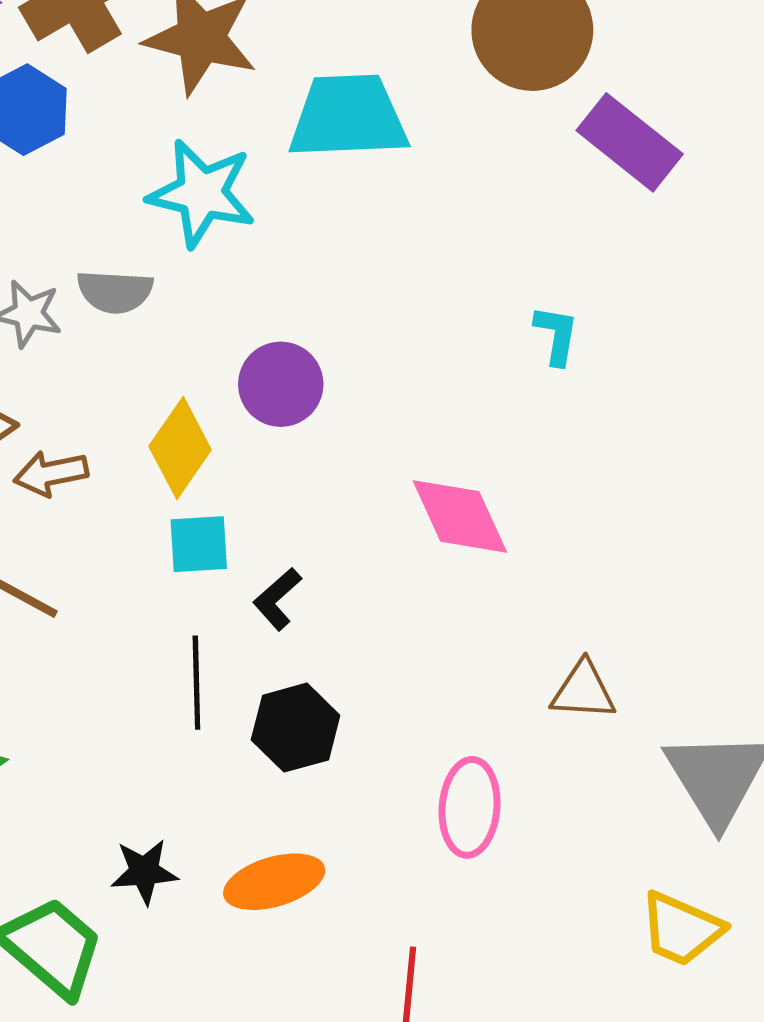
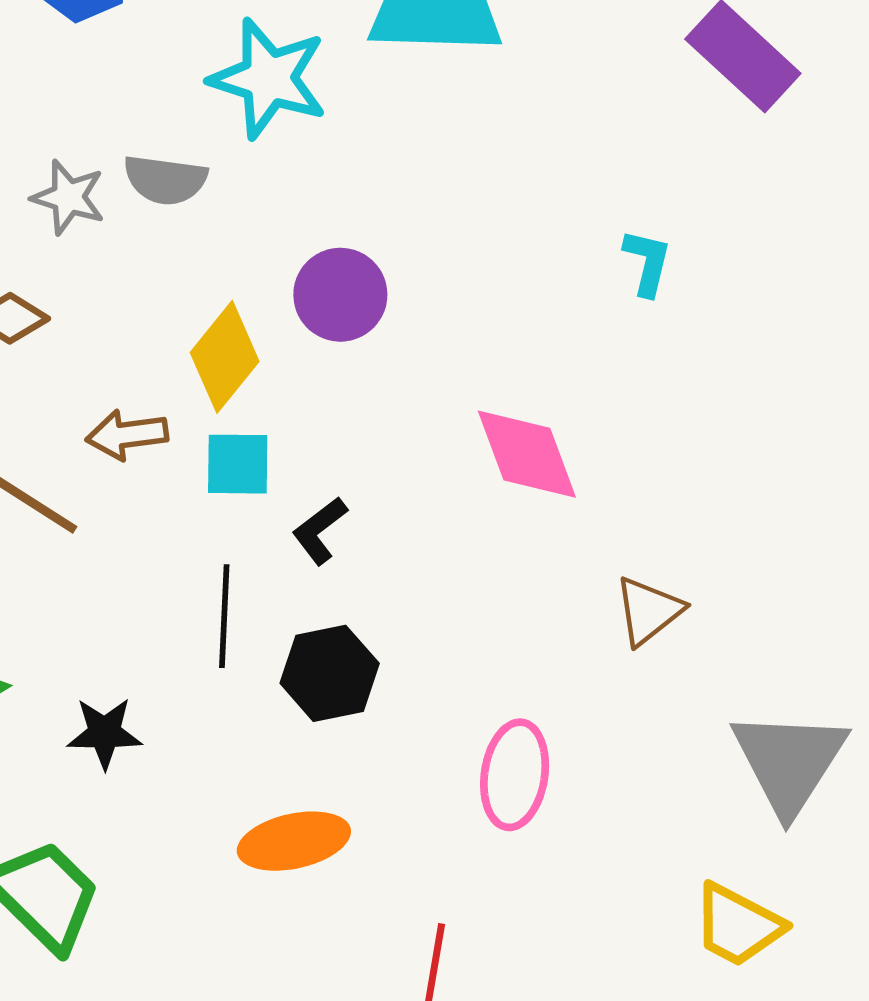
brown arrow: (51, 473) -> (127, 435), moved
brown triangle: (583, 691) -> (649, 611), moved, turned -46
black star: (144, 872) -> (104, 733), moved

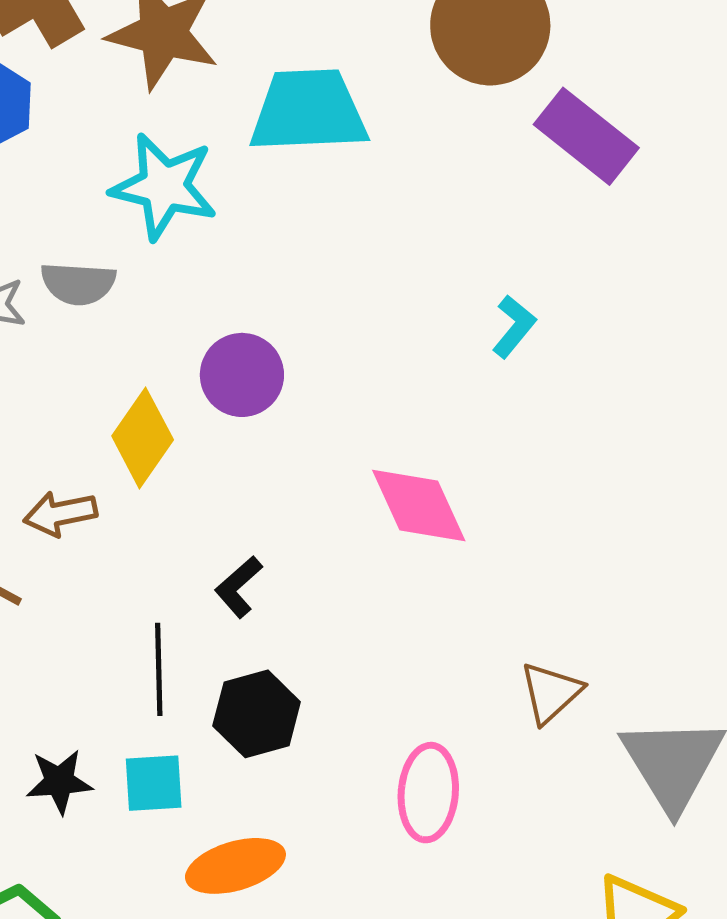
cyan L-shape: (647, 262) -> (514, 326), turned 30
cyan square: (238, 464) -> (154, 783), moved
brown triangle: (649, 611) -> (551, 693), moved

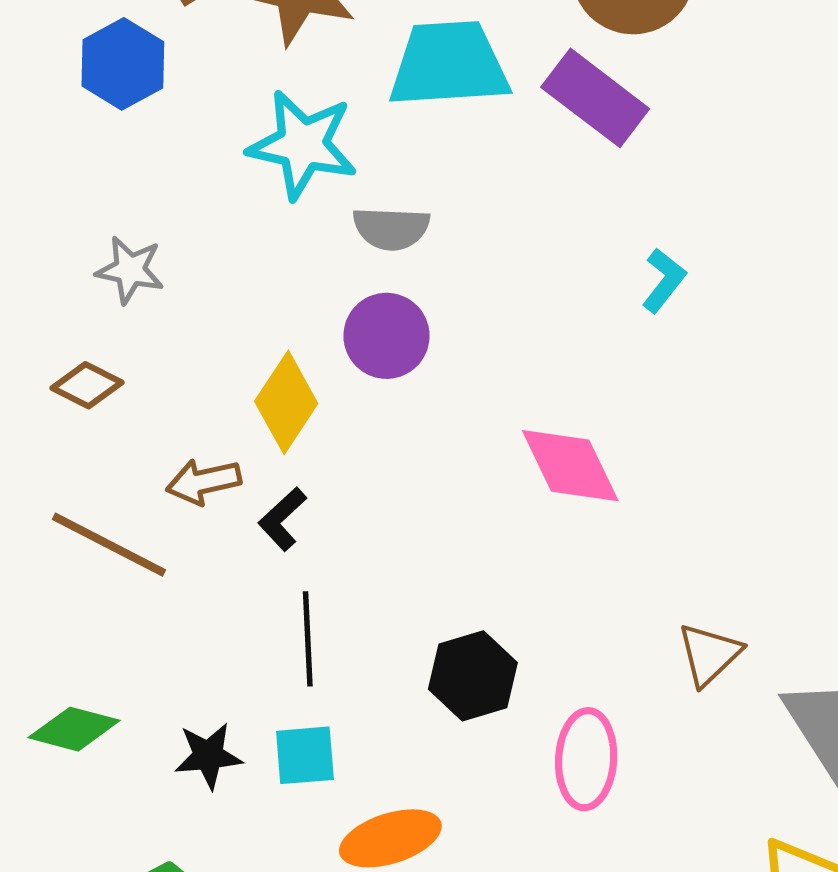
purple rectangle: (586, 136) -> (595, 98), moved
gray semicircle: (78, 283) -> (391, 228), moved
black L-shape: (239, 587) -> (282, 519), moved
black hexagon: (257, 714) -> (473, 676), moved

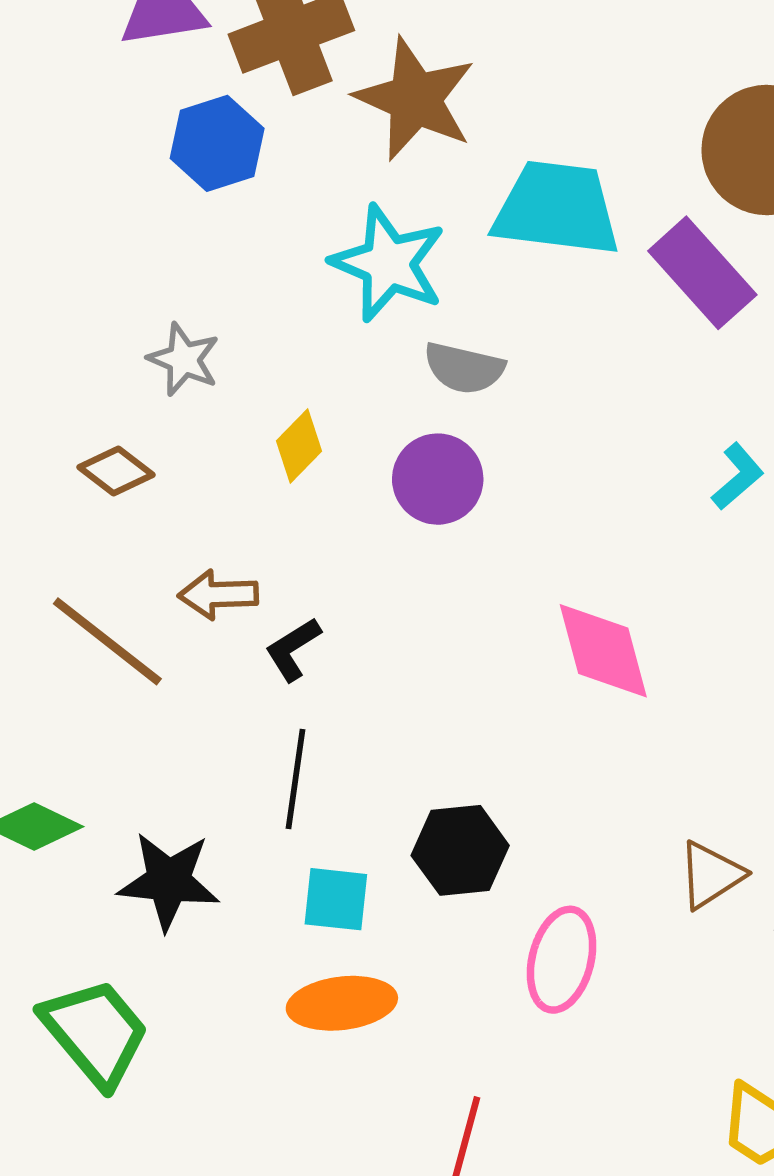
yellow diamond: (286, 402) -> (299, 446), moved, size x0.7
cyan square: (305, 755) -> (336, 899), moved
black star: (208, 756) -> (169, 881), size x1.4

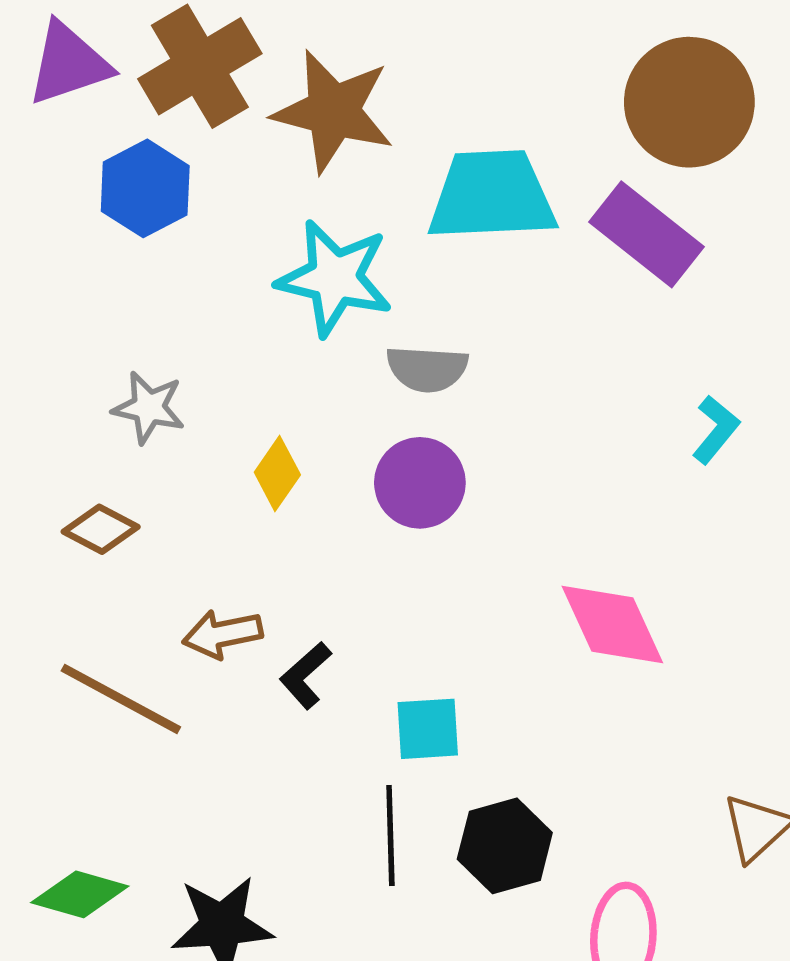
black line: (295, 779) -> (390, 835), moved
cyan square: (336, 899) -> (428, 729), moved

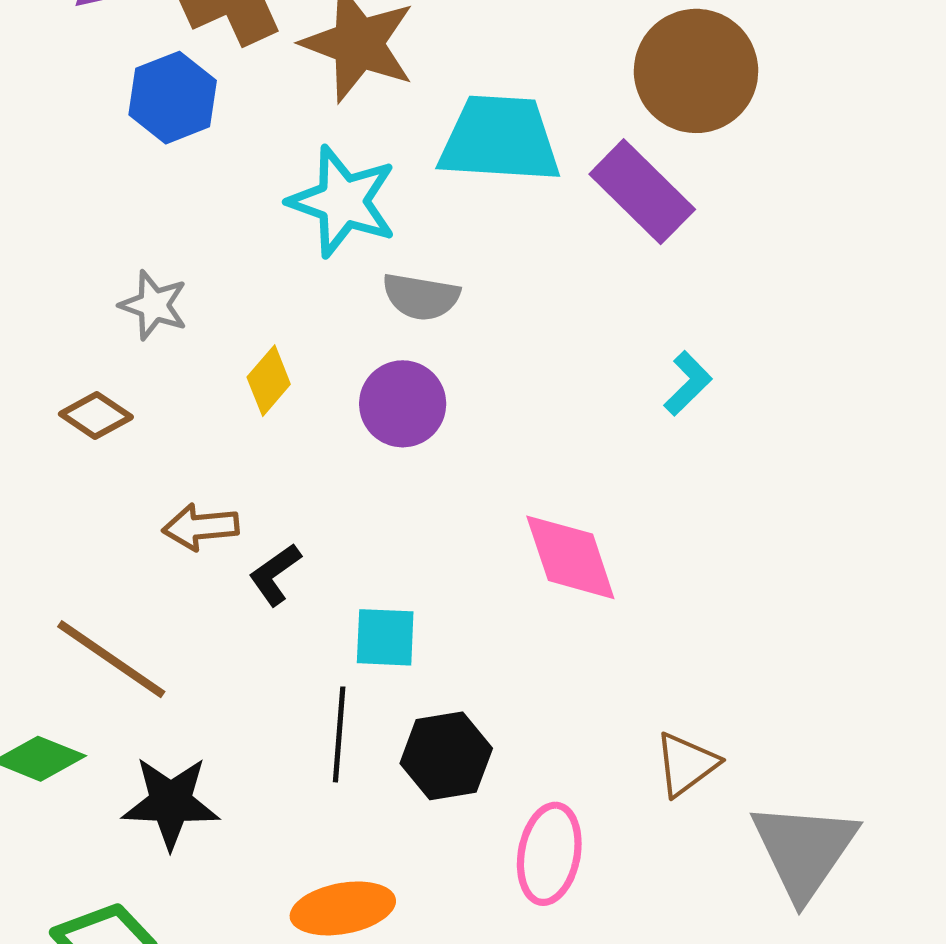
brown line: (121, 699) -> (111, 659), moved

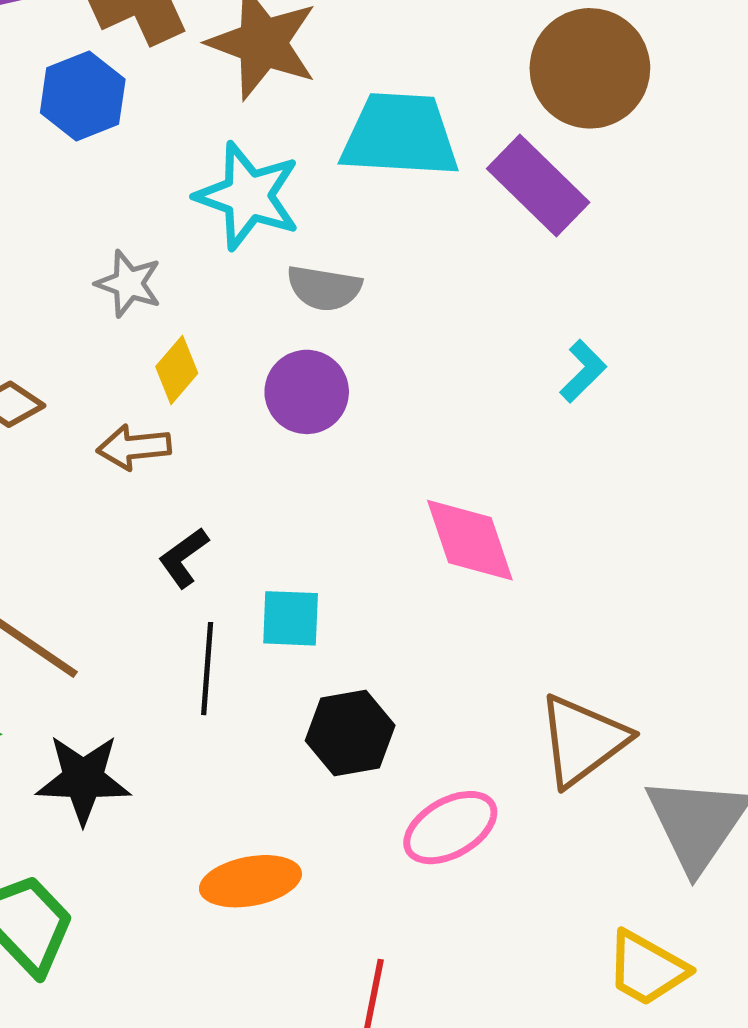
gray star: (154, 305) -> (129, 284), moved
brown arrow: (201, 527) -> (134, 447), moved
black line: (339, 734) -> (207, 669), moved
brown triangle: (686, 764) -> (583, 740), size x1.5
pink ellipse: (549, 854) -> (450, 828), turned 50

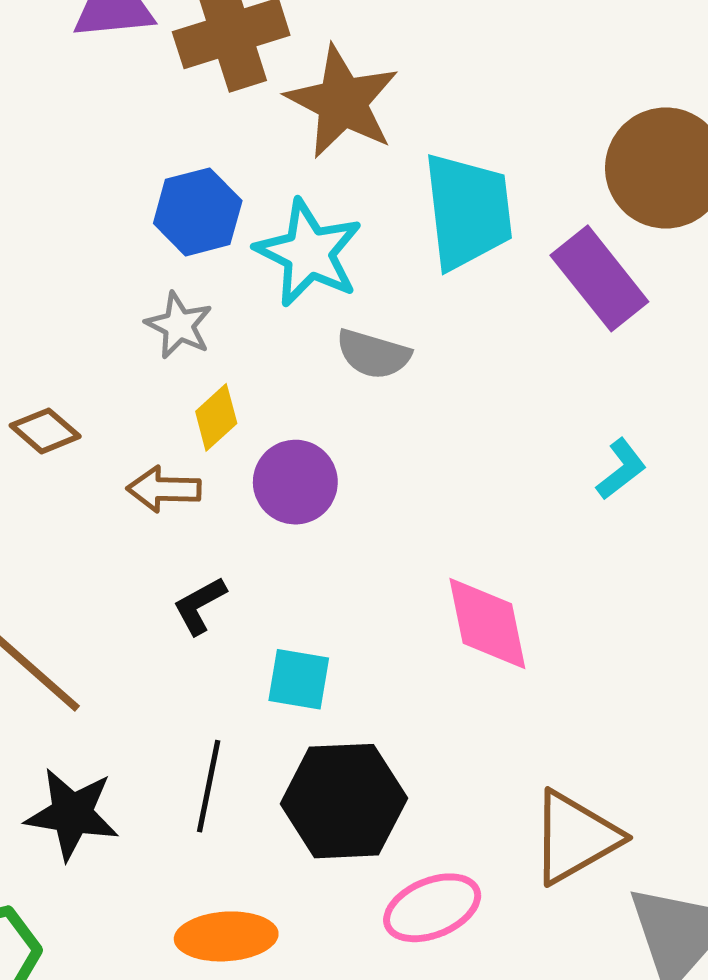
blue hexagon: (83, 96) -> (198, 212), moved
cyan trapezoid: (400, 135) -> (468, 211), turned 73
purple circle: (307, 392) -> (295, 482), moved
black line: (207, 669) -> (209, 786), moved
black hexagon: (350, 733) -> (344, 801), size x1.4

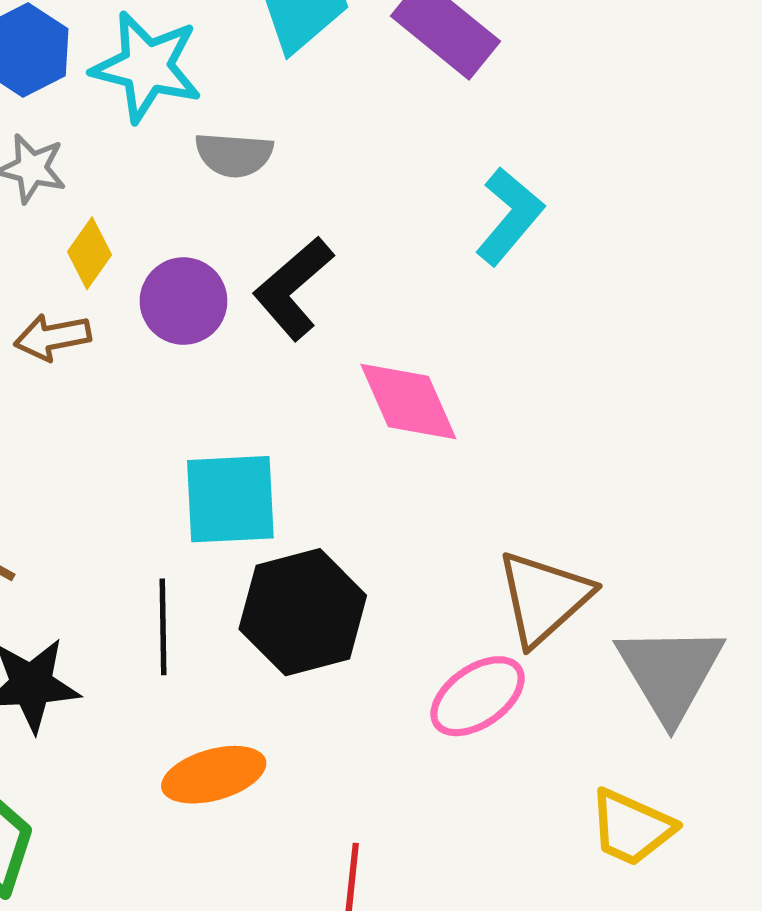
cyan L-shape: (621, 469) -> (509, 216), size x1.5
black L-shape: (200, 606) -> (293, 288), moved, size x1.6
cyan square: (299, 679) -> (230, 499), size x1.5
pink ellipse: (432, 908) -> (478, 696), moved

